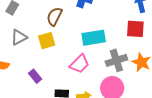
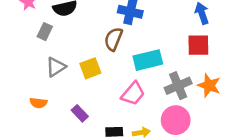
brown semicircle: (54, 16) -> (113, 39), moved

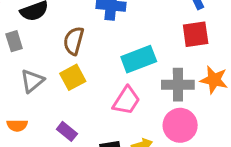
gray rectangle: (45, 32) -> (14, 41), turned -35
brown semicircle: (113, 39) -> (74, 41), moved
gray cross: (178, 86) -> (178, 85), turned 30

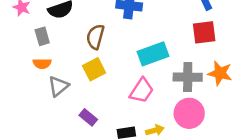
gray triangle: (32, 81) -> (58, 86), moved
orange semicircle: (17, 125) -> (42, 64), moved

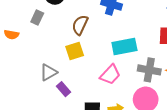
gray rectangle: (42, 36) -> (37, 17), turned 32
orange semicircle: (42, 64) -> (11, 35), moved
gray triangle: (58, 86) -> (48, 72), moved

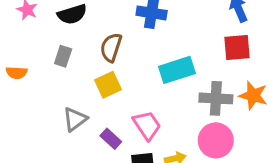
gray rectangle: (37, 17) -> (63, 56), moved
pink trapezoid: (110, 75) -> (147, 125), moved, turned -70
purple rectangle: (63, 89) -> (111, 139), moved

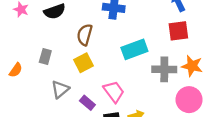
gray rectangle: (63, 56) -> (45, 56), moved
orange semicircle: (17, 73) -> (16, 70), moved, turned -56
pink circle: (216, 140) -> (189, 100), moved

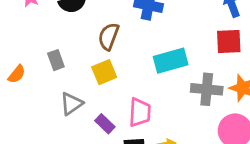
gray rectangle: (45, 56) -> (56, 60), turned -40
pink trapezoid: (114, 92) -> (140, 112), turned 35

